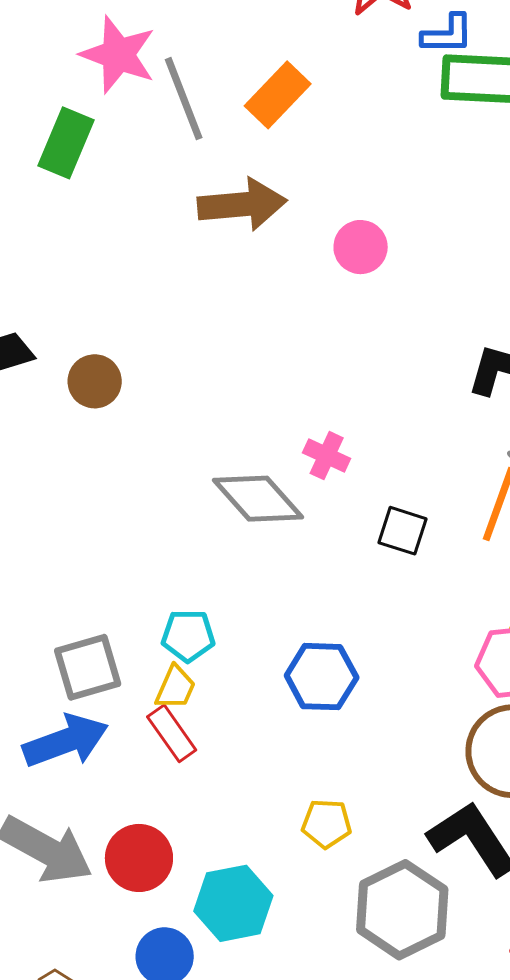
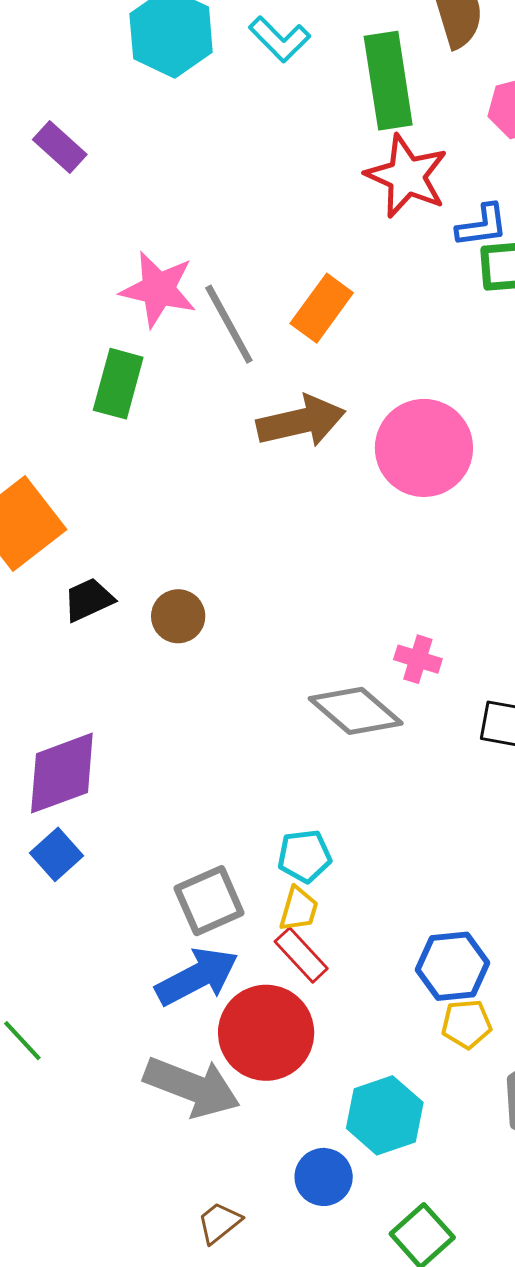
pink circle: (361, 247) -> (424, 448), size x1.8
blue hexagon: (322, 677) -> (453, 966), moved
red circle: (139, 858) -> (266, 1033), moved, size x1.4

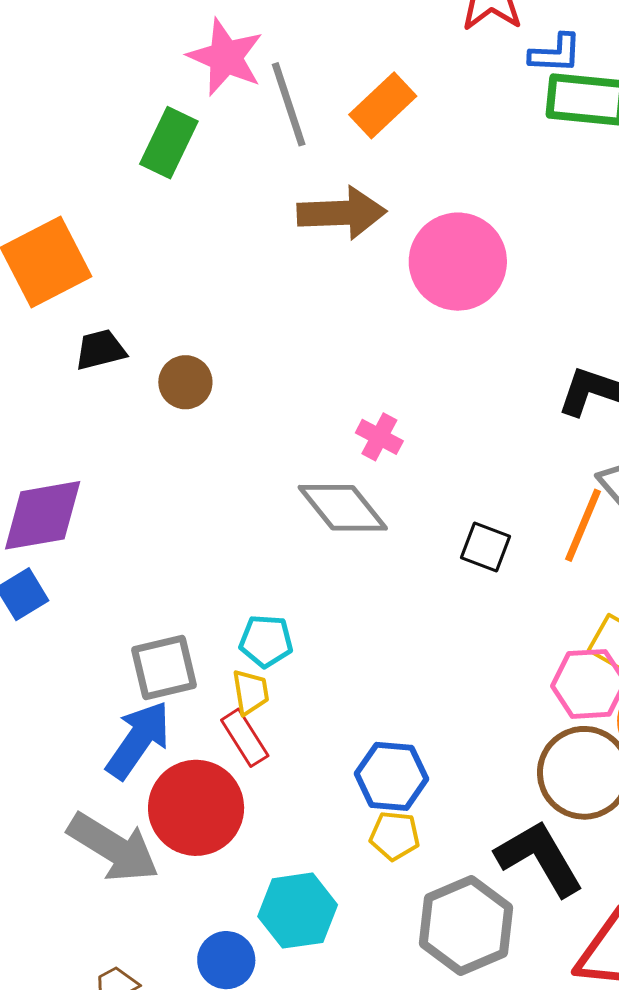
pink cross: (418, 659) -> (379, 437), moved
yellow trapezoid: (299, 909) -> (251, 692), turned -36
blue arrow: (197, 977) -> (138, 740), turned -38

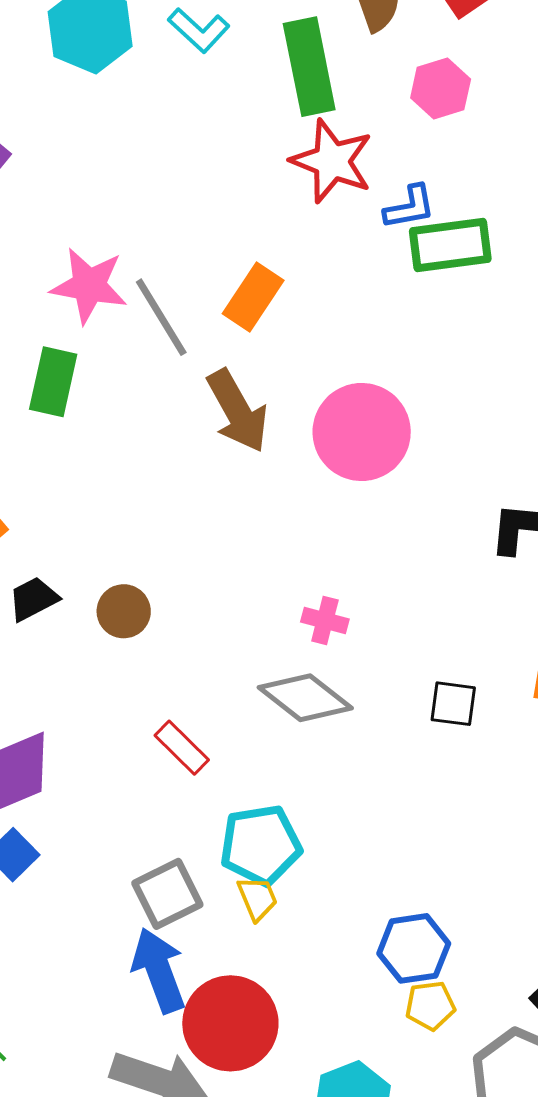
brown arrow: (342, 213) -> (237, 411), turned 76
cyan pentagon: (266, 641) -> (261, 845), size x1.5
red rectangle: (245, 738) -> (182, 748), moved
blue arrow: (138, 740) -> (159, 970), turned -42

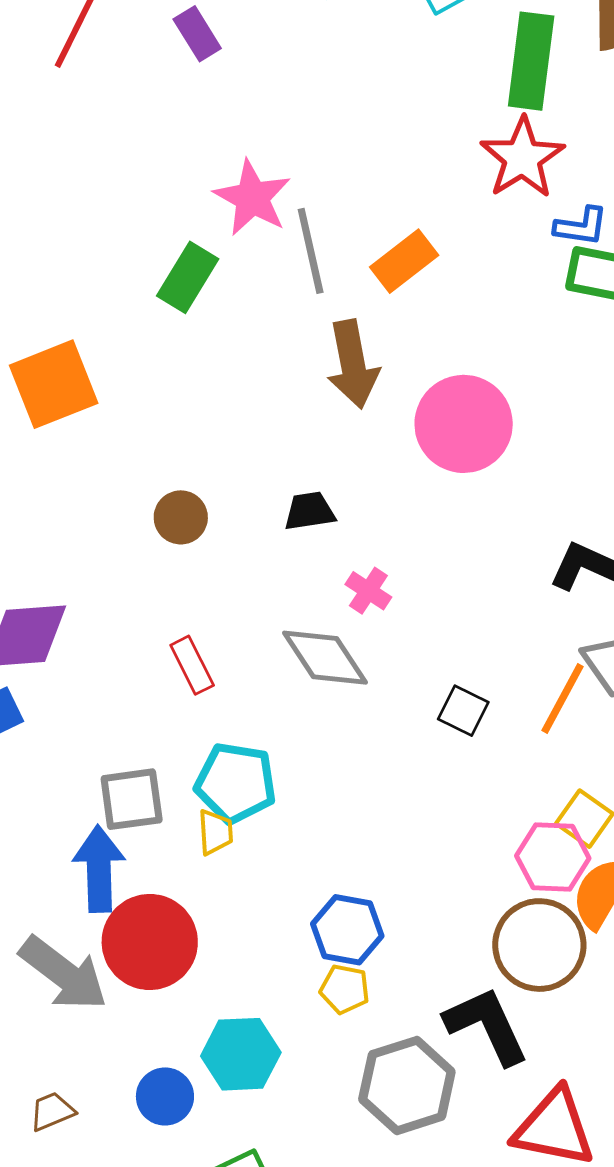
black trapezoid: (33, 599) -> (309, 511), moved

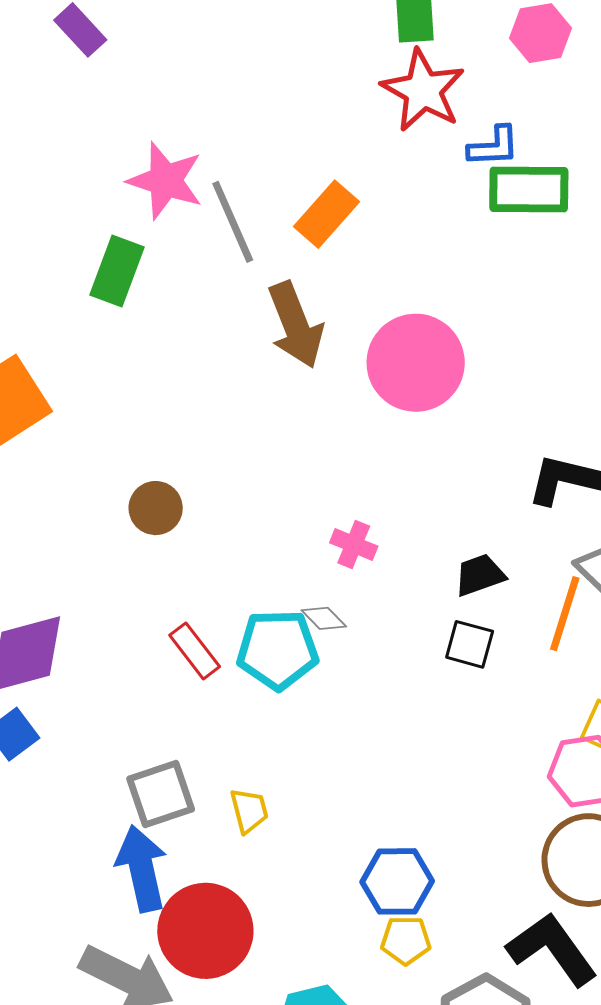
black trapezoid: (309, 511) -> (480, 575), moved
gray diamond: (325, 658) -> (324, 618), size x0.5
cyan pentagon: (236, 783) -> (278, 650), moved

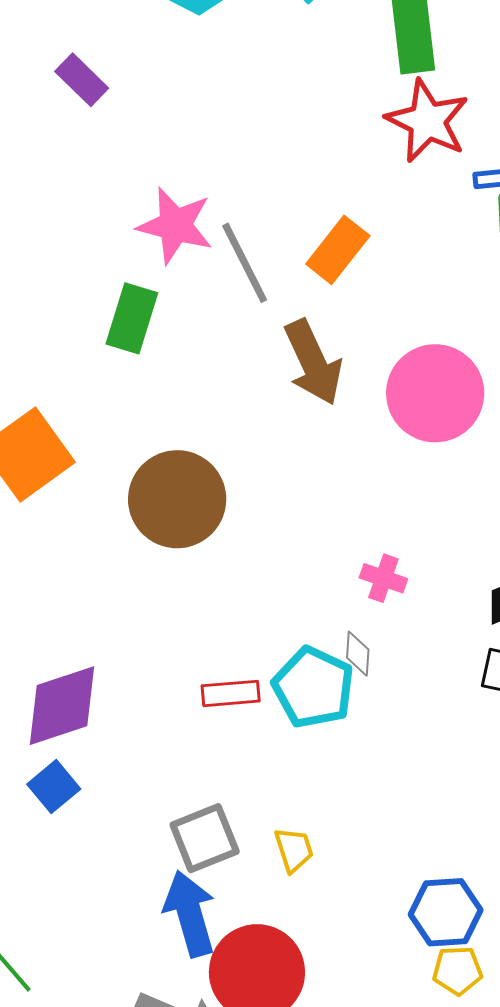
brown circle: (156, 508) -> (177, 499), moved, size x1.8
gray diamond: (324, 618) -> (358, 654), turned 51
cyan pentagon: (278, 650) -> (313, 687), turned 30
red rectangle: (195, 651) -> (231, 693), turned -54

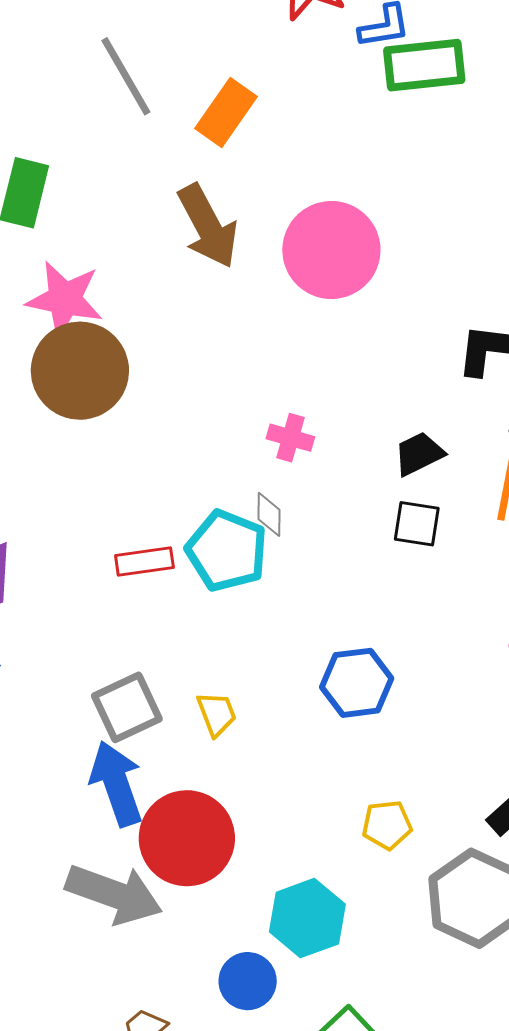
pink star: (175, 225) -> (65, 299), moved
gray line: (245, 263) -> (126, 76), moved
blue hexagon: (446, 912) -> (357, 683), moved

